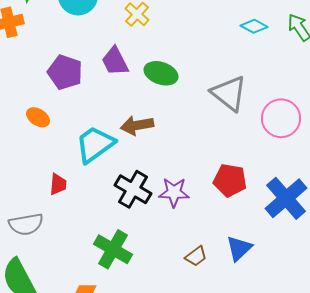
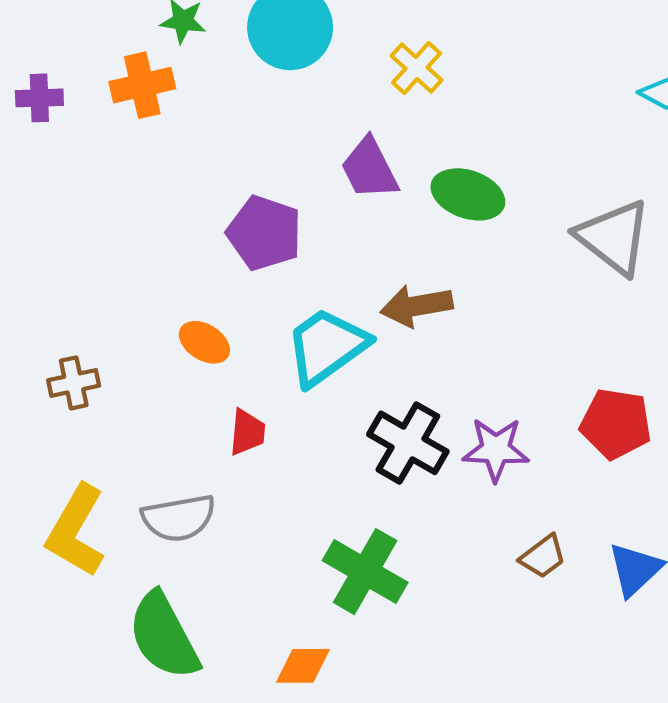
purple pentagon: (65, 72) -> (264, 233), moved
orange ellipse: (38, 117) -> (204, 342), moved
brown trapezoid: (196, 256) -> (543, 557), moved

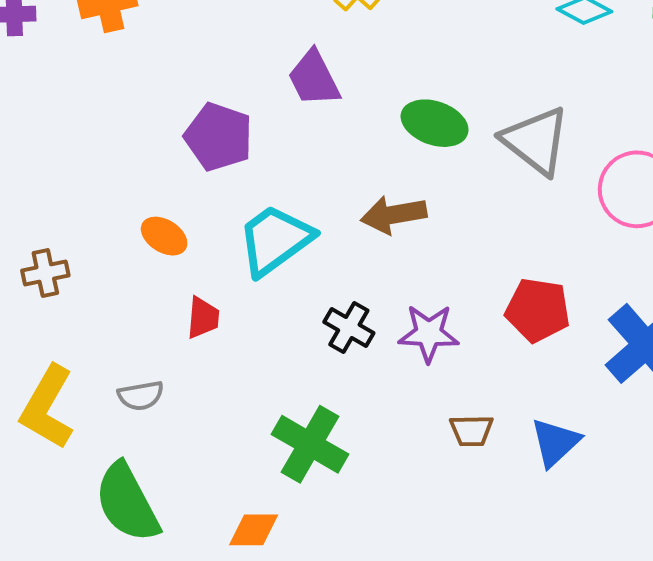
green ellipse: (468, 194) -> (435, 123), moved
brown arrow: (417, 306) -> (394, 215), moved
black cross: (408, 443) -> (349, 327), size x0.7
gray semicircle: (179, 518) -> (141, 396), size x0.7
brown trapezoid: (543, 557) -> (472, 431), turned 36

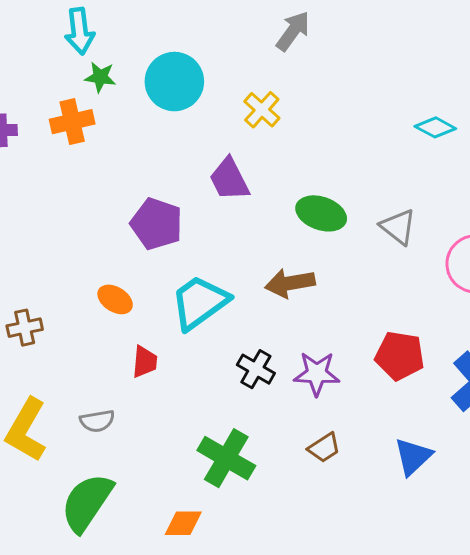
gray triangle: (536, 141) -> (398, 227), size x0.7
brown trapezoid: (472, 431) -> (324, 448), moved, turned -32
green semicircle: (127, 503) -> (87, 503), turned 62

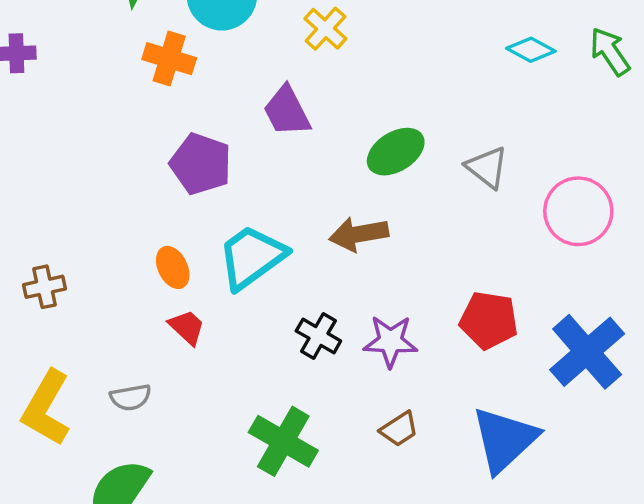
orange cross: (72, 122) -> (169, 59), moved, turned 30
green ellipse: (321, 213) -> (396, 152), turned -51
orange ellipse: (115, 299) -> (173, 267), moved, turned 32
red trapezoid: (145, 362) -> (187, 327), turned -52
blue triangle: (413, 457) -> (505, 440), size x1.5

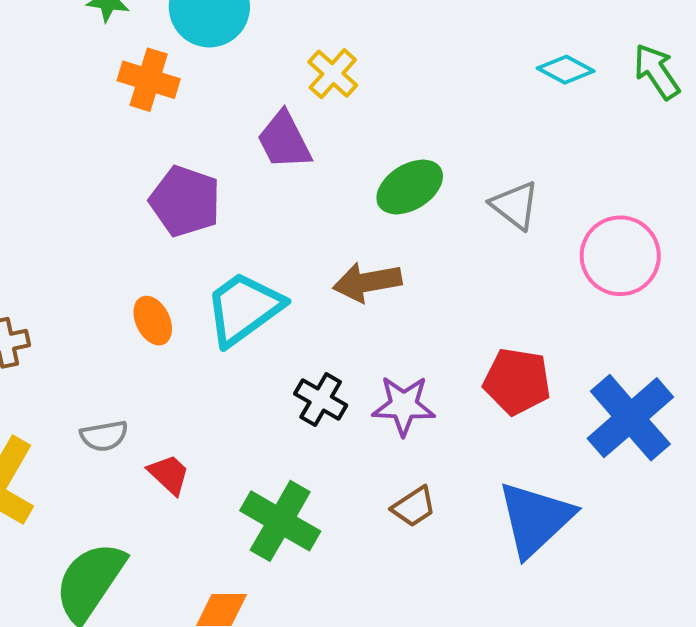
yellow cross: (325, 29) -> (333, 74), moved
red trapezoid: (187, 327) -> (169, 474), moved
gray semicircle: (131, 397) -> (104, 436), moved

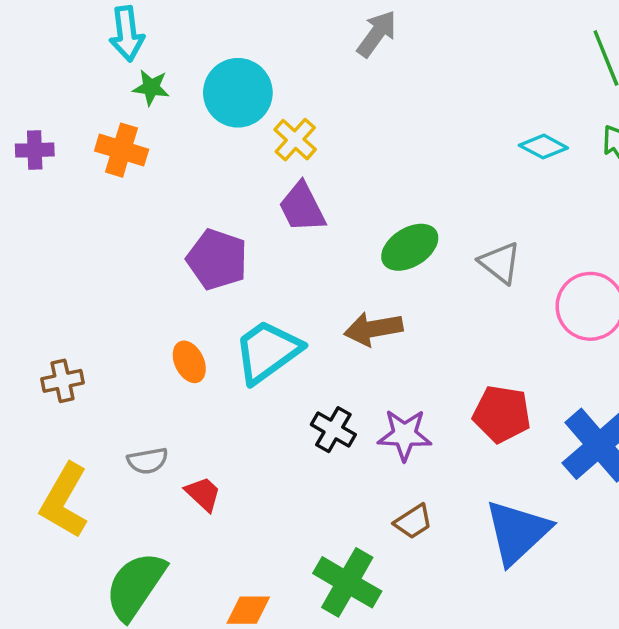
yellow cross: (333, 74) -> (295, 140), moved
orange cross: (149, 80) -> (122, 150), moved
green cross: (280, 521) -> (347, 582), moved

